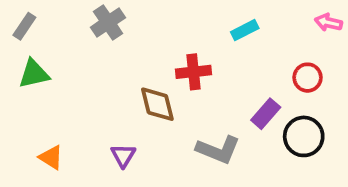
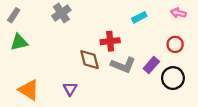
pink arrow: (328, 22) -> (178, 13), moved
gray L-shape: (218, 150) -> (123, 65), moved
orange triangle: (51, 157) -> (29, 90), size x1.5

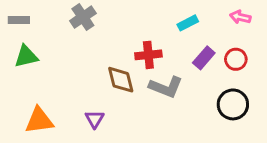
gray rectangle: (14, 15) -> (19, 20), turned 56
purple rectangle: (151, 65) -> (204, 58), moved
orange triangle: (29, 90) -> (39, 120), turned -40

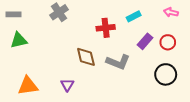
red cross: (148, 55) -> (106, 28), moved

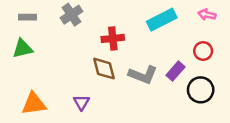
gray rectangle: (13, 14) -> (28, 17), moved
cyan rectangle: (134, 16) -> (162, 20), size x1.6
red cross: (106, 28) -> (113, 38), moved
purple rectangle: (145, 41) -> (176, 71), moved

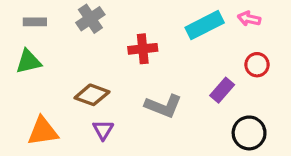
pink arrow: (207, 15) -> (249, 19), moved
brown diamond: (104, 69) -> (92, 95), moved, turned -56
gray L-shape: (143, 75) -> (163, 106), moved
black circle: (201, 90) -> (249, 133), moved

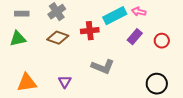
pink arrow: (249, 19) -> (139, 12), moved
cyan rectangle: (205, 25) -> (115, 16), moved
purple rectangle: (222, 90) -> (135, 37), moved
brown diamond: (92, 95) -> (58, 38), moved

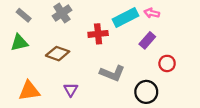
gray rectangle: (22, 14) -> (24, 15), turned 40
brown diamond: (58, 38) -> (58, 54), moved
red circle: (162, 41) -> (167, 63), moved
black circle: (157, 84) -> (146, 92), moved

